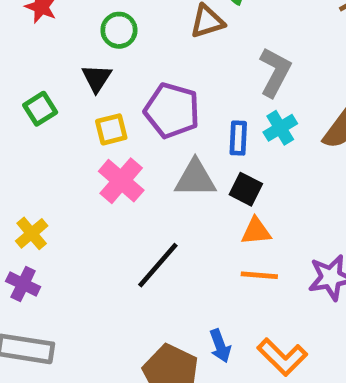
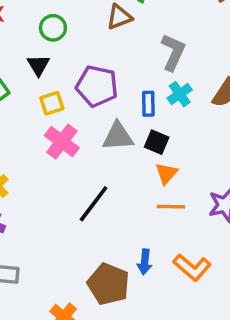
orange triangle: (256, 231) -> (166, 173), turned -40
blue arrow: (220, 346) -> (145, 262), turned 30

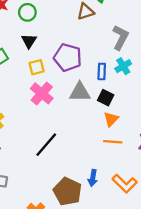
green circle: (53, 28) -> (27, 12), moved
black line: (94, 204) -> (46, 145), moved

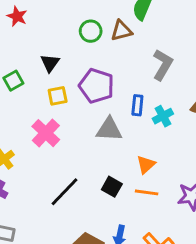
green circle: (27, 12) -> (91, 31), moved
cyan cross: (123, 66) -> (163, 116), moved
pink cross: (42, 93) -> (46, 133), moved
black square: (106, 98) -> (112, 187), moved

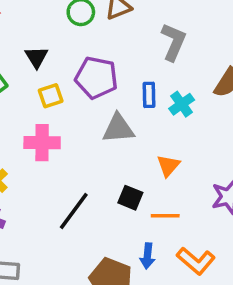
pink cross: (46, 133) -> (42, 143), turned -36
orange line: (147, 192) -> (165, 216), moved

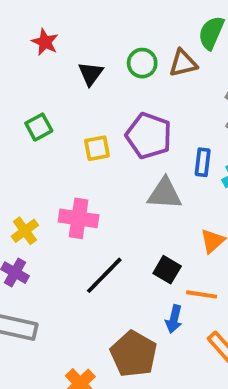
black triangle: (36, 57) -> (91, 74), moved
pink cross: (42, 143) -> (79, 218), moved
blue arrow: (147, 256) -> (174, 319), moved

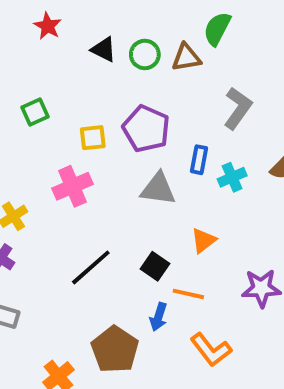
black triangle: (91, 74) -> (104, 50), moved, turned -44
pink cross: (79, 218) -> (73, 186), moved, turned -36

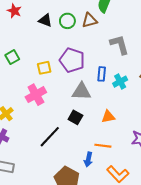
gray L-shape: (238, 108) -> (120, 45), turned -45
orange triangle: (203, 240) -> (108, 117), turned 32
black square: (155, 266) -> (75, 117), moved

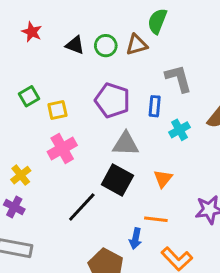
yellow square: (44, 68) -> (57, 110), moved
blue rectangle: (102, 74) -> (155, 106), moved
black square: (75, 117) -> (117, 180), size x1.5
orange triangle: (108, 117) -> (163, 179), turned -40

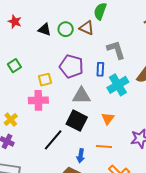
brown triangle: (137, 45) -> (87, 28), turned 42
yellow square: (57, 110) -> (45, 80), moved
cyan cross: (179, 130) -> (118, 85), size x1.5
pink cross: (62, 148) -> (38, 100), turned 30
blue arrow: (136, 239) -> (81, 156), moved

